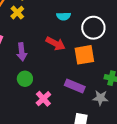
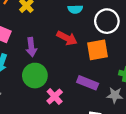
green circle: (25, 79) -> (35, 76), size x1.5

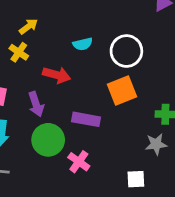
red arrow: (67, 38) -> (57, 75), moved
purple rectangle: (88, 83) -> (86, 119), moved

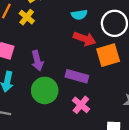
red arrow: (57, 75) -> (84, 39), moved
pink cross: (79, 162) -> (81, 105), moved

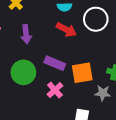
orange square: (108, 55) -> (82, 73), moved
purple arrow: (37, 61) -> (26, 34), moved

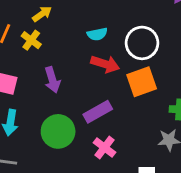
purple rectangle: (55, 63) -> (98, 112), turned -42
orange square: (82, 73) -> (142, 82), moved

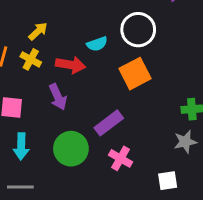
white circle: (142, 43) -> (138, 30), moved
red arrow: (105, 64) -> (71, 65), moved
orange square: (142, 82) -> (135, 74), moved

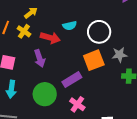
white circle: (138, 30) -> (99, 32), moved
orange square: (135, 74) -> (94, 60), moved
gray star: (185, 142) -> (119, 55), moved

